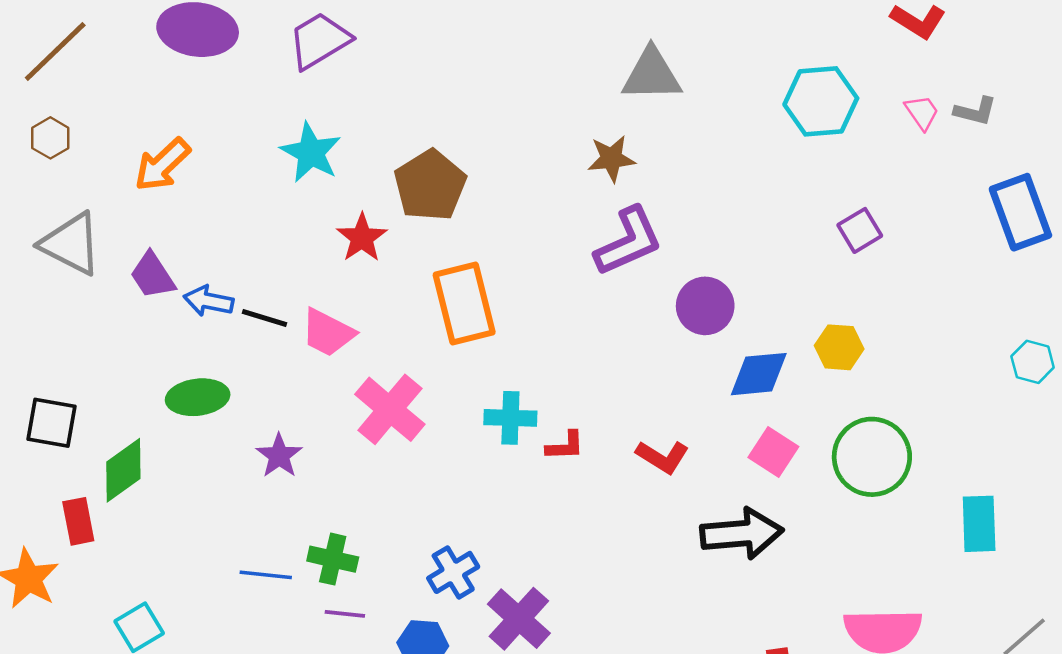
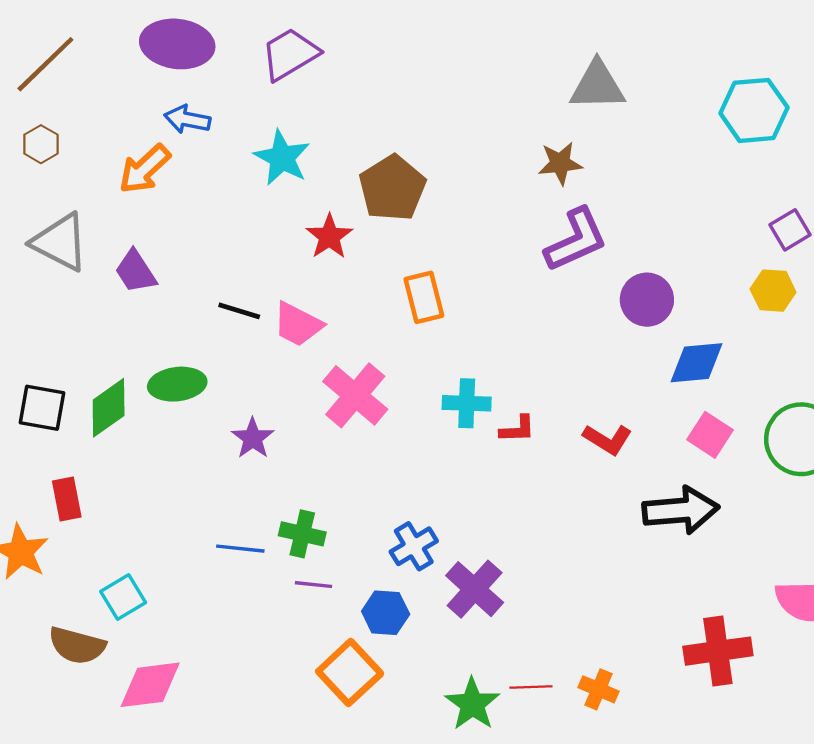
blue arrow: (209, 301) -> (187, 119), moved
orange rectangle: (464, 303) -> (424, 297), size x0.7
yellow hexagon: (839, 347) -> (773, 291), moved
green diamond: (123, 470) -> (109, 408), moved

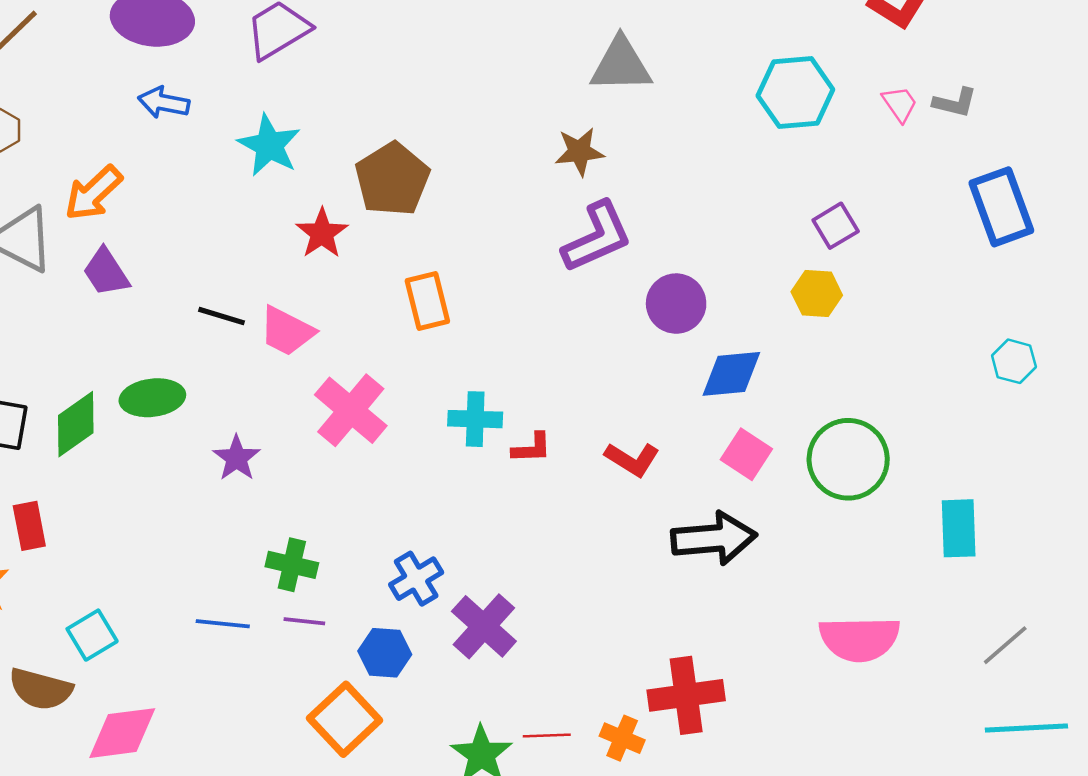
orange arrow: (145, 169) -> (93, 193), moved
blue line: (240, 549) -> (223, 624), moved
red cross: (718, 651) -> (686, 695), moved

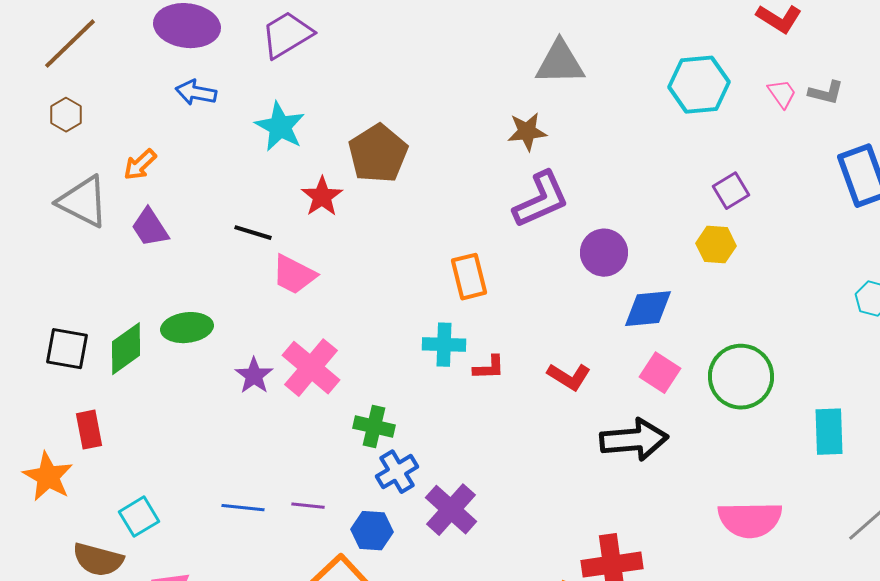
orange arrow: (93, 193) -> (140, 165), size x0.7
orange rectangle: (427, 301) -> (469, 277), moved
black line: (221, 316) -> (253, 233), moved
pink cross: (351, 410) -> (311, 368), moved
green cross: (292, 565) -> (374, 427), moved

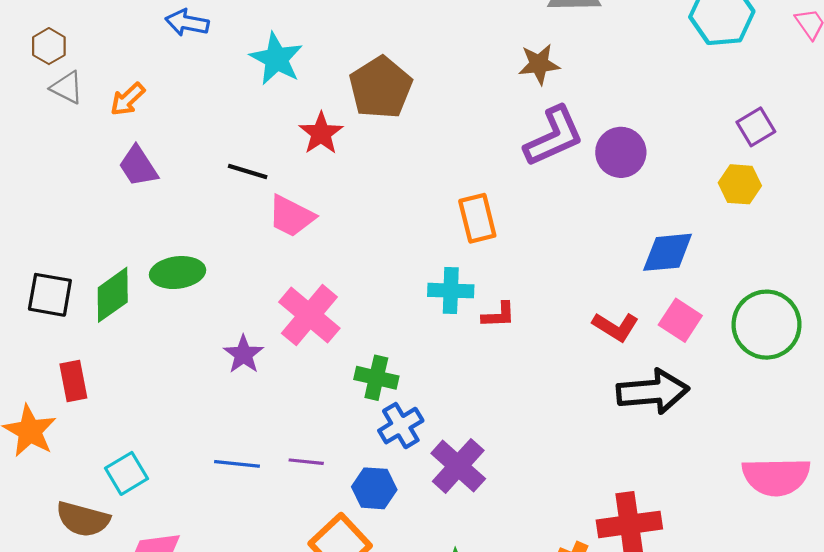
gray triangle: (83, 202) -> (67, 88), moved, size x0.6
purple circle: (604, 253) -> (621, 152), moved
purple star: (254, 376) -> (243, 354), moved
red L-shape: (569, 377) -> (616, 327), moved

